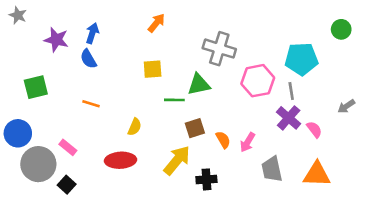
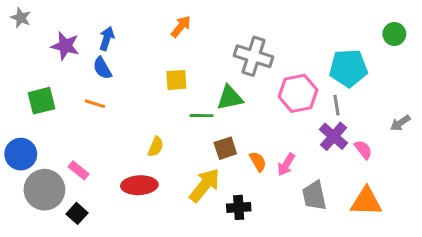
orange line: (91, 104) -> (95, 104), moved

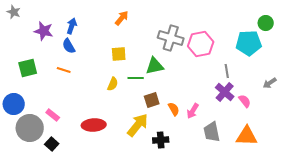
cyan pentagon: (348, 68) -> (249, 43), moved
pink hexagon: (298, 93) -> (201, 44), moved
yellow semicircle: (156, 147) -> (113, 84), moved

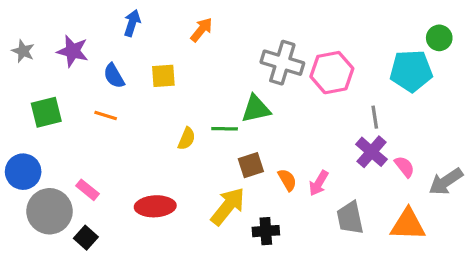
gray star: (14, 12) -> (23, 51), moved
blue arrow: (72, 26) -> (132, 23), moved
yellow square: (119, 54) -> (163, 76), moved
gray arrow: (270, 83) -> (446, 182), moved, size x1.5

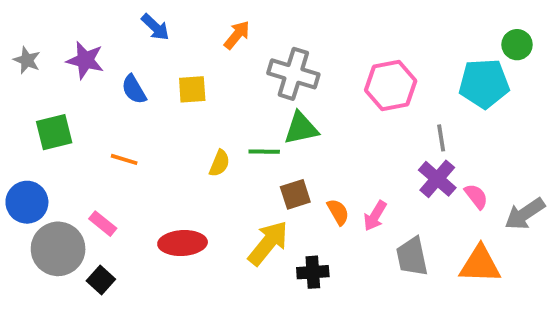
blue arrow: (132, 23) -> (155, 27), turned 115
gray cross: (282, 63) -> (293, 74), moved
orange line: (106, 115) -> (124, 159), moved

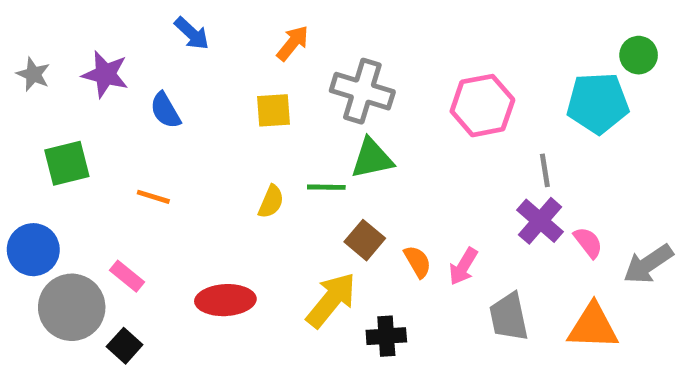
yellow square: (192, 89) -> (273, 110), moved
brown square: (295, 194) -> (365, 240), turned -32

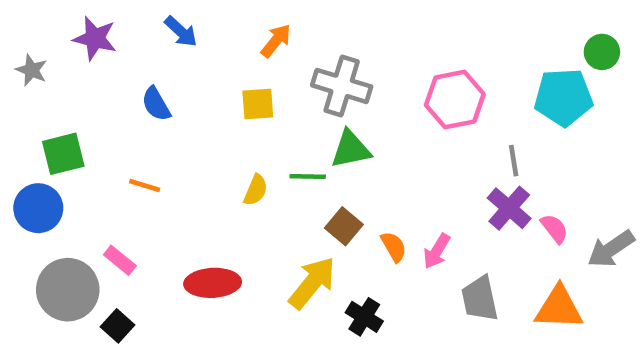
purple star: (105, 74) -> (95, 38), moved
blue circle: (33, 250) -> (38, 208), moved
black cross: (386, 336) -> (364, 317), turned 36

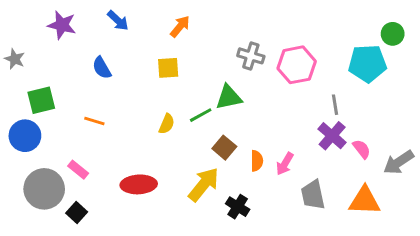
gray star: (31, 70) -> (15, 59), moved
gray cross: (342, 86) -> (251, 56), moved, size x0.7
green line: (308, 176) -> (201, 115), turned -30
orange semicircle: (394, 247) -> (257, 161), turned 30

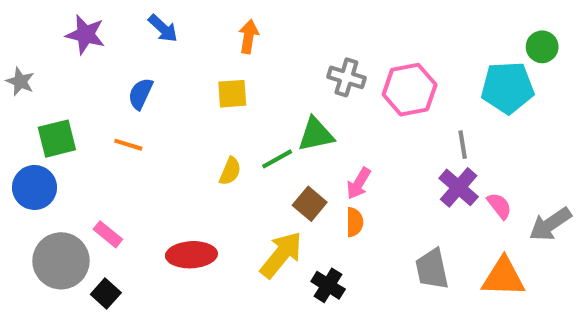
orange arrow: (180, 26) -> (249, 37), turned -30
blue semicircle: (102, 68) -> (141, 94), turned 55
orange line: (94, 121) -> (128, 145), moved
pink arrow: (285, 164) -> (359, 183), moved

